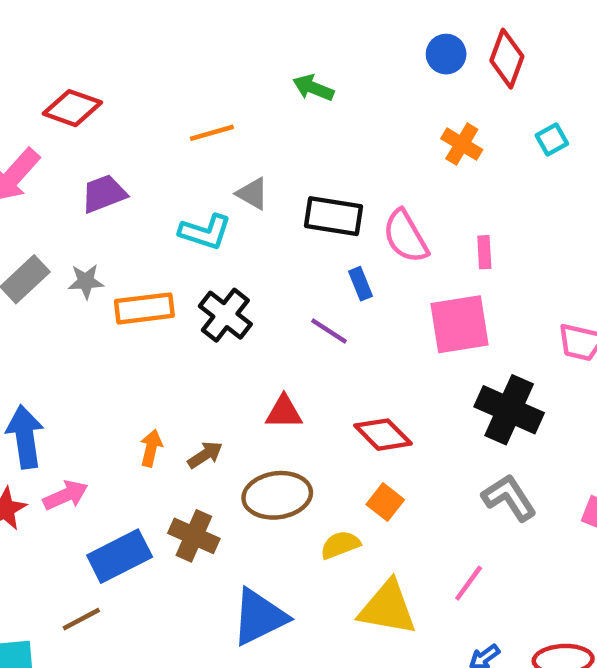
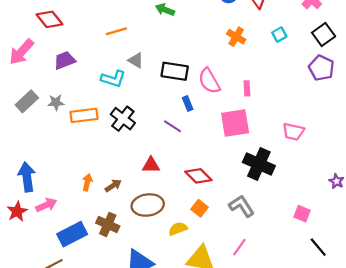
red diamond: (72, 108) -> (49, 19), turned 32
gray L-shape: (509, 498) -> (242, 206), moved

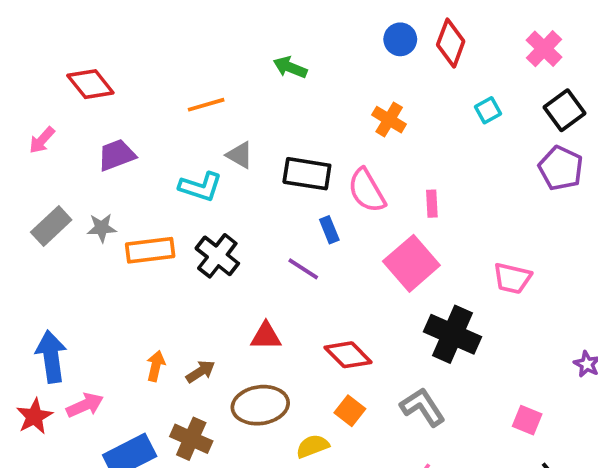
orange cross: (236, 37) -> (389, 120), moved
pink arrow: (21, 52) -> (42, 140), size x0.6
pink square: (235, 123) -> (411, 263), turned -32

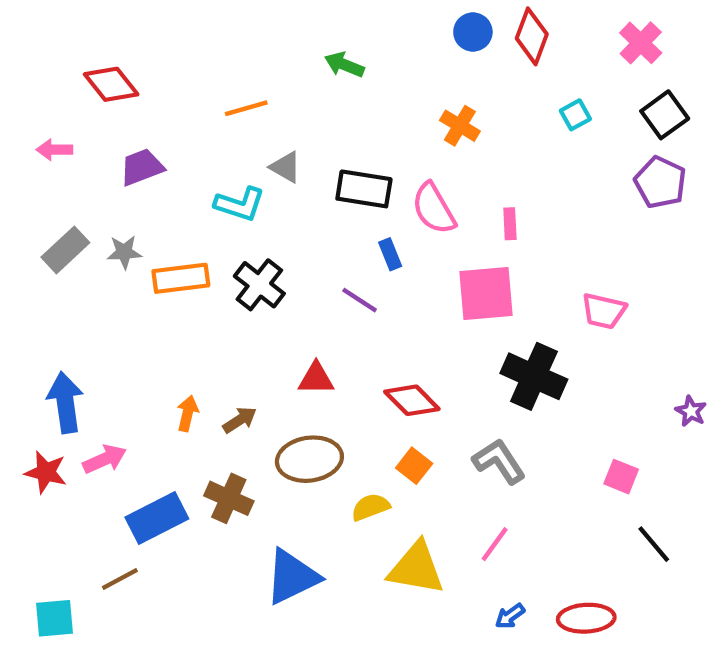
pink arrow: (42, 140) -> (54, 150), turned 48
pink square: (411, 263) -> (486, 294), turned 36
red star: (34, 416) -> (46, 472), turned -30

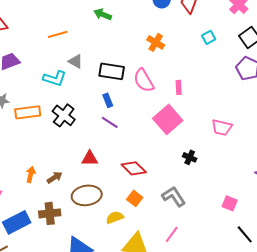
blue rectangle: (390, 254) -> (108, 100), moved
pink square: (486, 294) -> (168, 119), turned -36
black cross: (534, 376) -> (190, 157), size x0.5
brown cross: (229, 498) -> (50, 213), turned -30

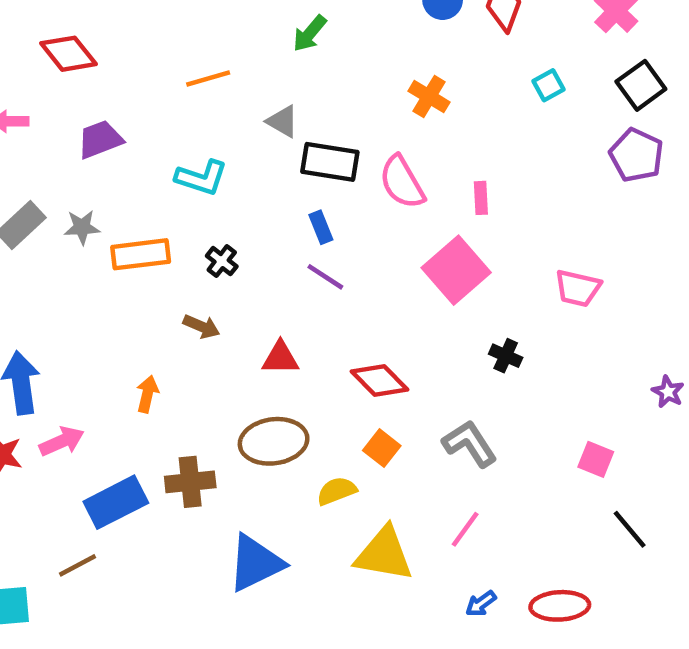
green arrow: (103, 14) -> (310, 33), turned -72
gray triangle: (76, 61) -> (283, 121), moved
black cross: (64, 115) -> (222, 261), size x0.6
brown arrow: (55, 177) -> (201, 326), moved, turned 56

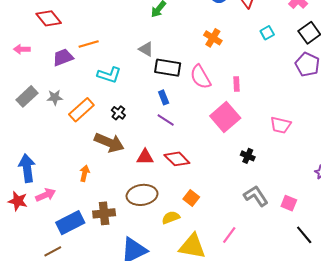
orange line: (208, 79) -> (89, 44), moved
orange rectangle: (141, 254) -> (81, 110), turned -35
brown arrow: (201, 326) -> (109, 143), size x1.8
red diamond: (379, 381) -> (177, 159), moved
gray L-shape: (470, 444) -> (256, 196), moved

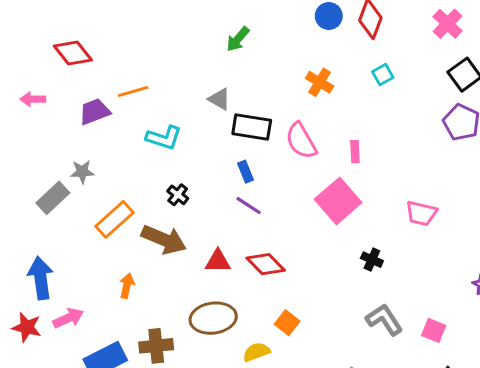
cyan square: (267, 33) -> (383, 75), moved
gray rectangle: (27, 96) -> (53, 198), moved
orange rectangle: (81, 110) -> (115, 219), moved

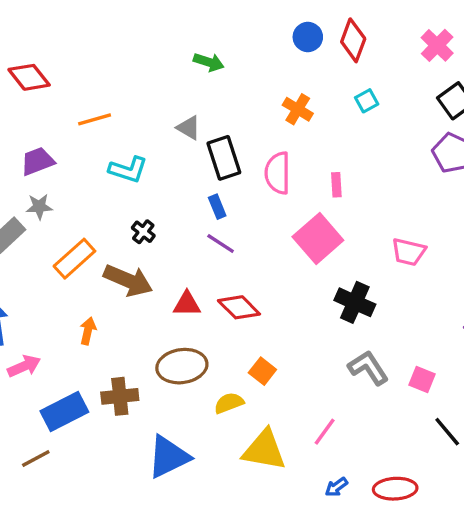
green arrow: (238, 39) -> (209, 62), turned -112
purple trapezoid: (94, 112) -> (37, 161), moved
black rectangle: (252, 127) -> (224, 158), turned 63
pink semicircle: (301, 141) -> (278, 173), turned 30
black cross: (372, 260) -> (355, 302), size x1.6

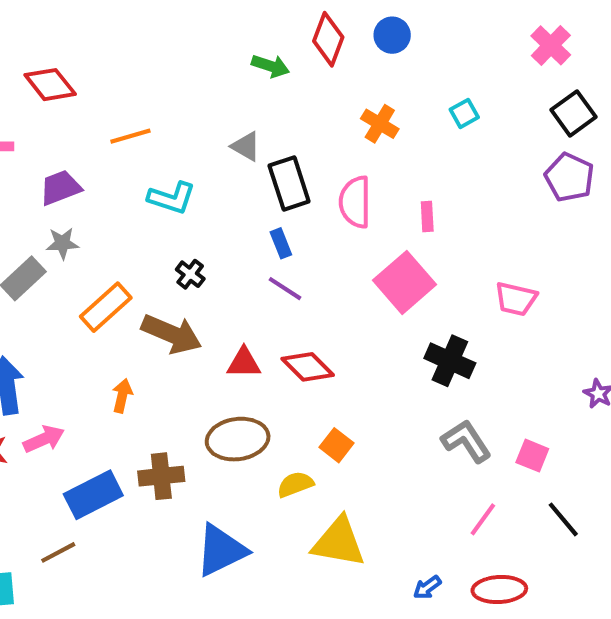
red diamond: (353, 40) -> (328, 39), moved
pink line: (325, 432) -> (483, 519), moved

